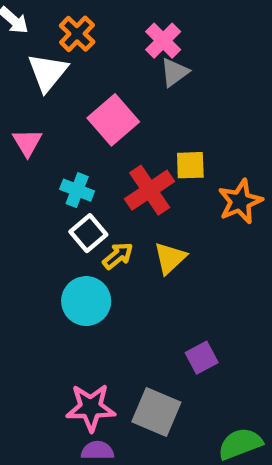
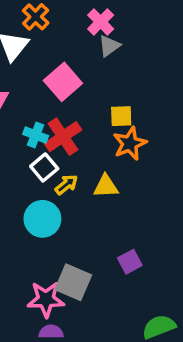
red cross: (150, 190) -> (63, 137), moved
orange star: (240, 201) -> (130, 144), moved
yellow triangle: (170, 258) -> (106, 186), turned 40
gray square: (156, 412) -> (73, 282), moved

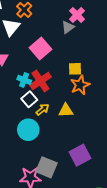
pink cross: (101, 22) -> (77, 15), moved
purple square: (130, 262) -> (80, 155), size x1.5

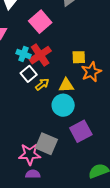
yellow square: (75, 69) -> (79, 57), moved
orange star: (80, 85) -> (91, 72), moved
cyan circle: (28, 130) -> (63, 105), moved

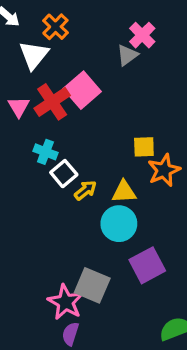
cyan cross: (23, 54) -> (45, 152), moved
red cross: (40, 55) -> (52, 102), moved
pink star: (30, 154) -> (65, 302), turned 30
purple semicircle: (33, 174) -> (70, 334), turned -72

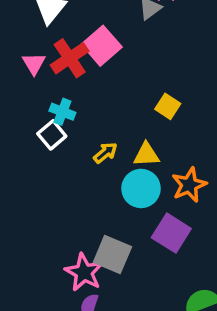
yellow square: (144, 147) -> (168, 106), turned 35
orange star: (164, 170) -> (189, 185), moved
white square: (64, 174) -> (52, 135), moved
purple square: (147, 265) -> (171, 233), turned -30

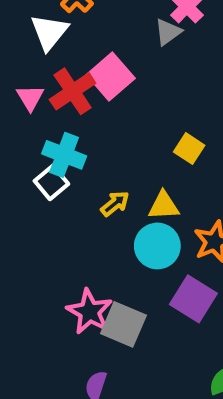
cyan cross: (62, 112) -> (64, 155), size x1.4
pink star: (84, 272) -> (90, 312), moved

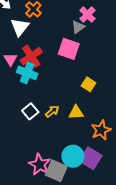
pink square: (111, 76) -> (69, 49), moved, turned -30
cyan cross: (64, 155) -> (27, 73), moved
white square: (51, 182) -> (30, 111), moved
cyan circle: (157, 246) -> (73, 156), moved

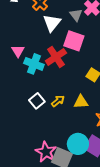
white triangle: (20, 27) -> (52, 23), moved
gray triangle: (78, 27) -> (76, 15), moved, turned -32
red cross: (31, 56) -> (56, 57), moved

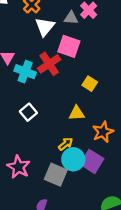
gray triangle: (76, 15) -> (71, 18), turned -48
yellow arrow: (58, 101) -> (66, 144), moved
pink star: (46, 152) -> (19, 167), moved

